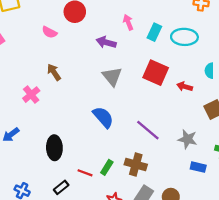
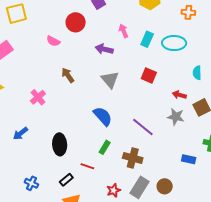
brown arrow: (54, 72) -> (68, 75), moved
red square: (156, 73) -> (149, 75), size x0.7
red arrow: (185, 87) -> (179, 95), moved
gray star: (188, 139) -> (176, 117), moved
green rectangle: (107, 167) -> (105, 147), moved

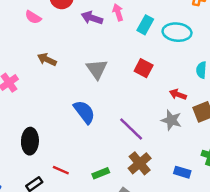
purple arrow: (104, 49) -> (92, 18), moved
brown arrow: (68, 75) -> (47, 59), turned -35
green rectangle: (105, 147) -> (101, 173), moved, turned 32
brown cross: (133, 158) -> (140, 163), moved, turned 30

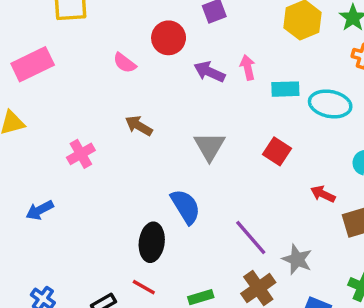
cyan rectangle: (145, 25) -> (285, 89), turned 54
gray star: (171, 120) -> (297, 259), moved
black ellipse: (30, 141) -> (152, 242), moved

